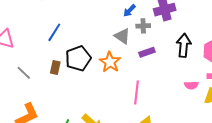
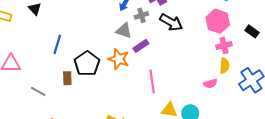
black arrow: (184, 45) -> (171, 22), moved, turned 130
purple rectangle: (147, 52) -> (141, 46), moved
pink semicircle: (191, 85) -> (210, 83), moved

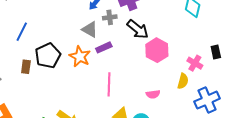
pink hexagon: (218, 21) -> (157, 50), moved
black rectangle: (252, 31) -> (216, 52), turned 32
pink cross: (224, 45) -> (195, 63), moved, turned 35
pink semicircle: (210, 83) -> (153, 94), moved

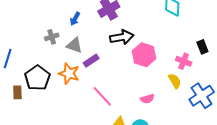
gray cross: (110, 17) -> (52, 37), moved
black arrow: (138, 29) -> (122, 37), turned -40
yellow semicircle: (183, 81) -> (175, 81), turned -35
pink line: (109, 84) -> (102, 96), turned -35

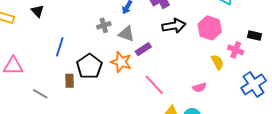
black rectangle: (202, 47) -> (255, 36), turned -56
pink hexagon: (144, 55) -> (210, 28), moved
yellow semicircle: (175, 81) -> (217, 62), moved

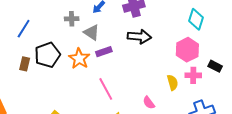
pink hexagon: (210, 28) -> (187, 50), moved
pink cross: (236, 50) -> (193, 75), turned -35
pink semicircle: (199, 87) -> (149, 103), turned 56

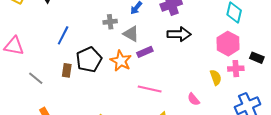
pink line: (106, 89) -> (150, 89), turned -45

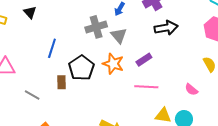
gray cross: (110, 22) -> (96, 27), size x1.5
gray triangle: (131, 34) -> (119, 35), turned 30
purple rectangle: (145, 52) -> (144, 60), moved

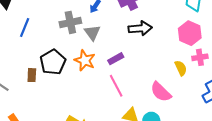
blue line: (52, 48) -> (25, 27), moved
pink line: (146, 87) -> (116, 86), turned 55
pink semicircle: (191, 90) -> (161, 92), size x1.6

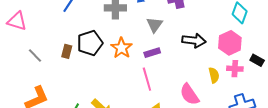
black arrow: (140, 28) -> (194, 41), moved
gray triangle: (92, 33) -> (155, 25), moved

